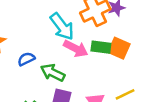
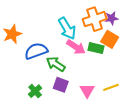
orange square: (119, 48) -> (110, 39), moved
blue semicircle: (26, 59) -> (36, 51), size x1.6

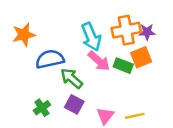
orange square: (110, 39) -> (141, 57), turned 30

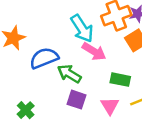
green rectangle: (123, 66) -> (120, 80), moved
green cross: (42, 108) -> (26, 110), moved

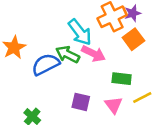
green arrow: (69, 74) -> (68, 54), moved

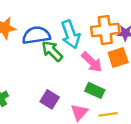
pink arrow: (94, 54) -> (92, 62), moved
blue semicircle: (46, 64) -> (36, 35), moved

